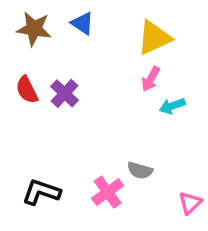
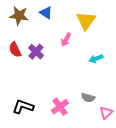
yellow triangle: (154, 38) -> (86, 21), turned -30
pink arrow: (151, 79) -> (66, 40), moved
gray semicircle: (140, 170) -> (88, 98), moved

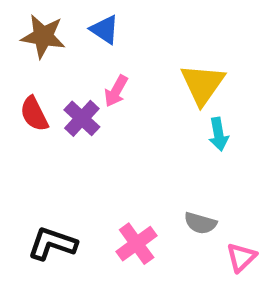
yellow triangle: (86, 21) -> (203, 84), moved
pink arrow: (66, 40) -> (116, 91), moved
cyan arrow: (96, 59) -> (219, 134), turned -80

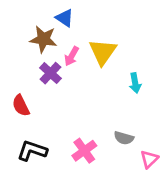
brown star: (43, 36) -> (43, 39), moved
yellow triangle: (203, 84) -> (103, 52), moved
red semicircle: (34, 114) -> (21, 106), moved

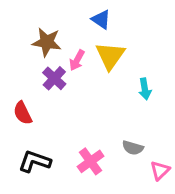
blue triangle: (65, 18) -> (101, 19), moved

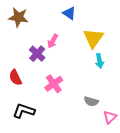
brown star: (47, 42) -> (18, 17), moved
yellow triangle: (110, 56) -> (93, 38), moved
pink cross: (91, 161) -> (54, 84), moved

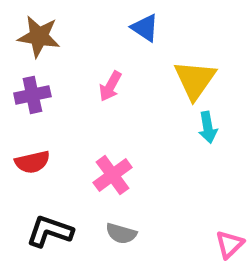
purple cross: (37, 54) -> (32, 95), moved, turned 35
red semicircle: (15, 78) -> (32, 162), turned -77
gray semicircle: (91, 101) -> (121, 233), moved

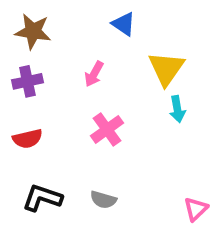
pink cross: (113, 175) -> (107, 129), moved

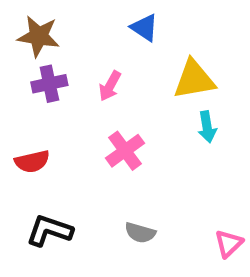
yellow triangle: (166, 68) -> (194, 79), turned 45
purple cross: (27, 81) -> (49, 84), moved
gray semicircle: (103, 200) -> (140, 233), moved

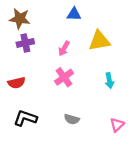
blue triangle: (144, 28) -> (74, 14), turned -32
pink arrow: (110, 86) -> (64, 49), moved
cyan arrow: (207, 127) -> (109, 81), moved

